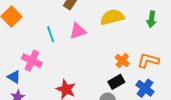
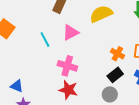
pink cross: (32, 61) -> (67, 66), moved

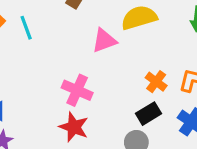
pink triangle: (71, 32) -> (104, 41), moved
cyan line: (45, 40) -> (26, 28), moved

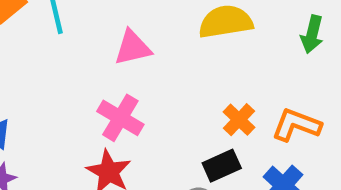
pink triangle: (104, 41) -> (133, 48), moved

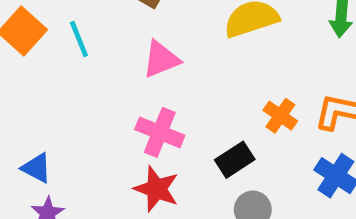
black rectangle: (222, 166) -> (235, 160), moved

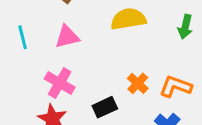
cyan line: (79, 39) -> (23, 37), moved

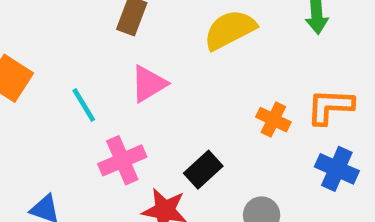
pink cross: (60, 83) -> (122, 160), moved, turned -36
black rectangle: (105, 107) -> (203, 170), moved

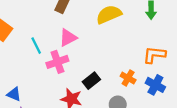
orange cross: (273, 120) -> (128, 78), moved
pink cross: (122, 160) -> (57, 62), moved

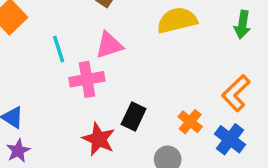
orange L-shape: (154, 55) -> (236, 93), turned -60
black rectangle: (91, 81) -> (134, 116), turned -36

